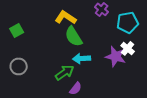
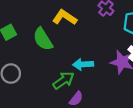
green semicircle: (74, 36) -> (43, 39), moved

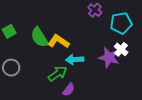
yellow L-shape: (65, 17) -> (59, 41), moved

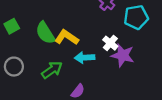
white cross: (121, 49) -> (110, 43), moved
green arrow: (58, 74) -> (52, 70), moved

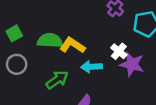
green semicircle: (45, 33) -> (50, 41), turned 125
gray circle: (14, 67) -> (17, 64), moved

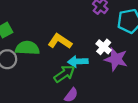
green semicircle: (50, 41) -> (27, 48), moved
green arrow: (57, 80) -> (64, 74), moved

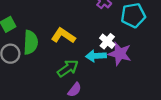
green semicircle: (27, 48) -> (31, 42), turned 90
cyan arrow: (78, 61) -> (96, 56), moved

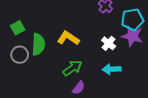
purple star: (120, 54) -> (132, 36), moved
cyan arrow: (96, 56) -> (112, 69), moved

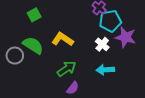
cyan pentagon: (132, 20) -> (110, 21), moved
green square: (18, 28) -> (34, 15), moved
green semicircle: (38, 44) -> (33, 45), turned -60

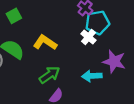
purple star: (126, 37) -> (114, 61), moved
white cross: (102, 44) -> (88, 37), moved

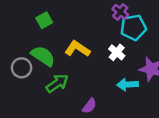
white cross: (88, 37) -> (117, 52), moved
green arrow: (50, 75) -> (57, 83), moved

